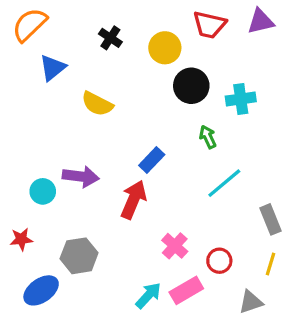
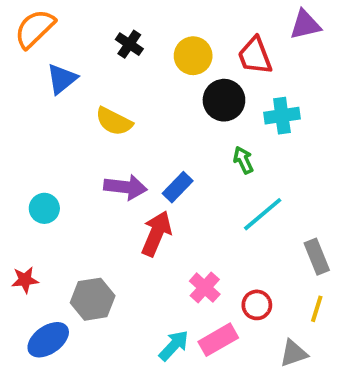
red trapezoid: (209, 25) -> (255, 56), moved, turned 56
purple arrow: (81, 177) -> (125, 187), moved
cyan circle: (43, 191) -> (44, 208), moved

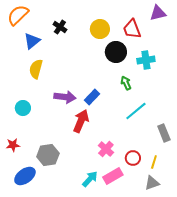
black cross: (129, 44) -> (60, 27), moved
yellow semicircle: (114, 121) -> (36, 69), moved, turned 78
yellow line: (317, 309) -> (154, 162), moved

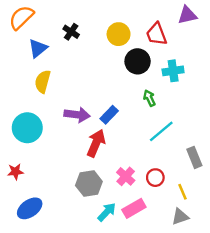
cyan circle: (23, 108) -> (27, 128), size x1.6
gray hexagon: (48, 155) -> (89, 183), moved
red circle: (133, 158) -> (155, 178), moved
yellow line: (154, 162) -> (183, 192), turned -40

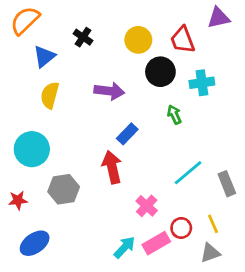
purple arrow: (77, 115) -> (109, 91), moved
cyan line: (161, 131) -> (188, 173), moved
red arrow: (96, 143) -> (112, 167), turned -36
red circle: (155, 178) -> (181, 228), moved
gray hexagon: (89, 183) -> (64, 189), moved

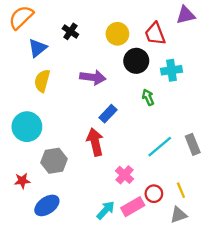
gray rectangle: (227, 184) -> (193, 144), moved
red star: (18, 200) -> (22, 181), moved
blue ellipse: (35, 243) -> (47, 205), moved

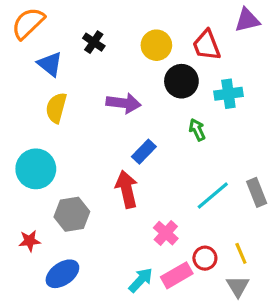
blue triangle: (37, 48) -> (50, 64), turned -42
gray triangle: (179, 215) -> (238, 286), turned -42

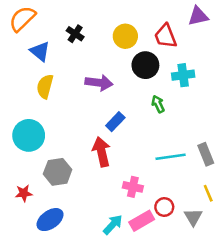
cyan line: (213, 195) -> (171, 157), turned 32
pink cross: (166, 233) -> (133, 187), turned -30
yellow line: (241, 253) -> (208, 193), moved
gray triangle: (238, 286) -> (193, 217), moved

